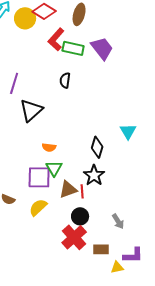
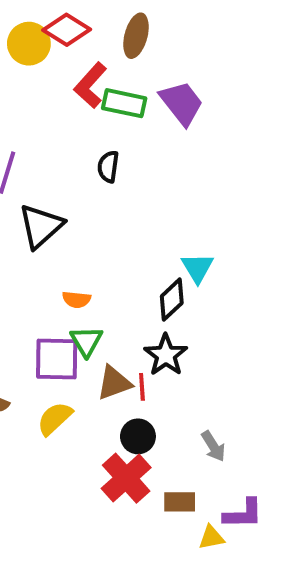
cyan triangle: (128, 131) -> (197, 268), moved
black diamond: (97, 147) -> (172, 300), turned 30

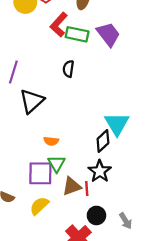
cyan triangle: (197, 268) -> (117, 124), size x1.4
black circle: (138, 436) -> (96, 215), moved

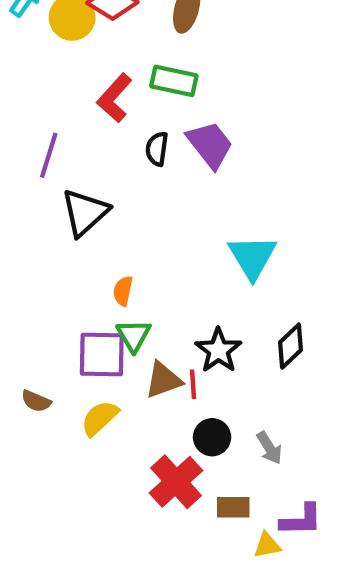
red L-shape: (59, 25) -> (115, 98), moved
purple trapezoid: (108, 34) -> (210, 145), moved
orange semicircle: (51, 141) -> (123, 291), turned 96
black diamond: (103, 141) -> (291, 346), moved

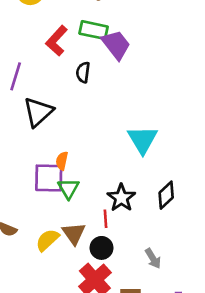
purple trapezoid: (210, 145) -> (116, 45), moved
purple square: (102, 355) -> (49, 178), moved
brown triangle: (163, 380) -> (74, 233), moved, turned -45
black circle: (212, 437) -> (102, 248), moved

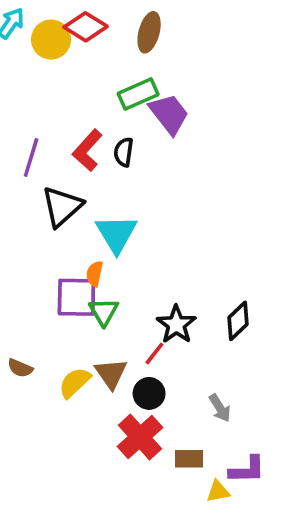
green rectangle: (94, 30) -> (138, 94), turned -36
red L-shape: (57, 41) -> (87, 150), moved
cyan triangle: (142, 140) -> (116, 234), moved
red line: (105, 219) -> (154, 354), turned 42

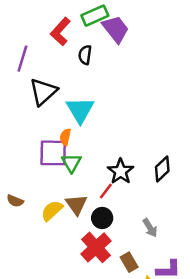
red L-shape: (87, 150) -> (60, 32), moved
brown rectangle: (189, 459) -> (129, 262), turned 60

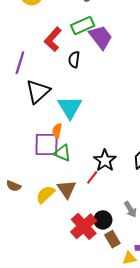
green triangle: (71, 163) -> (62, 153), turned -36
black circle: (102, 218) -> (103, 220), moved

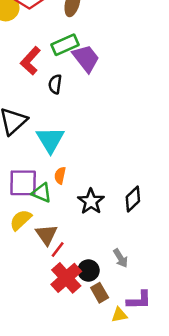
orange semicircle: (57, 131) -> (60, 175), moved
red line: (92, 177) -> (58, 250), moved
yellow semicircle: (45, 194) -> (21, 220), moved

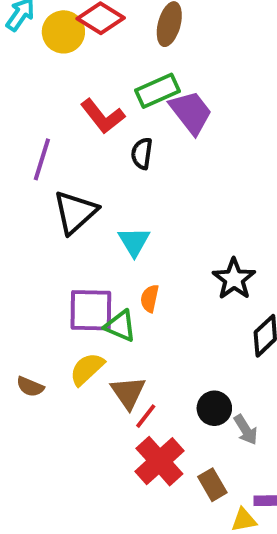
red L-shape: (30, 61) -> (103, 116), turned -80
cyan triangle: (50, 140) -> (134, 242), size x0.7
black star: (91, 201) -> (234, 279), moved
black circle: (88, 270) -> (214, 408), moved

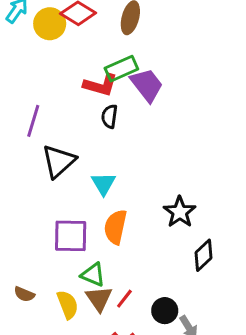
red L-shape: (103, 116) -> (100, 85), moved, turned -36
orange semicircle: (150, 298) -> (115, 227), size x1.6
green triangle: (120, 326) -> (93, 275), moved
yellow semicircle: (87, 369) -> (68, 305), moved, turned 112
red line: (146, 416) -> (124, 299), moved

